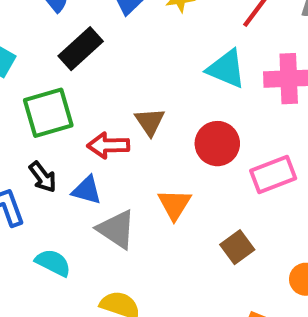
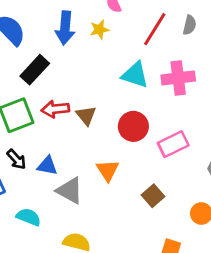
red arrow: (108, 145) -> (55, 109), moved

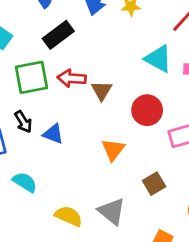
gray triangle: (70, 191) -> (112, 211), moved

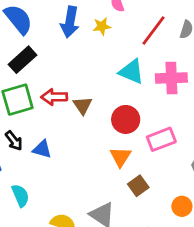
black rectangle: (58, 35) -> (23, 60), moved
orange triangle: (113, 150) -> (120, 157), moved
cyan semicircle: (25, 182) -> (20, 196), turned 40

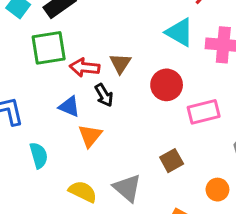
red arrow: (54, 97) -> (85, 67), moved
black arrow: (14, 141) -> (104, 95), moved
orange triangle: (120, 157) -> (90, 136), moved

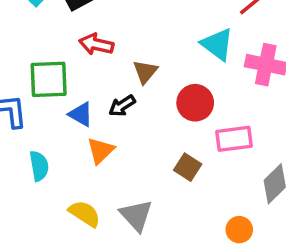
green square: (49, 48) -> (49, 79), moved
red arrow: (85, 67) -> (96, 44), moved
black arrow: (104, 95) -> (122, 106), turned 80
brown square: (172, 161) -> (188, 167), moved, turned -35

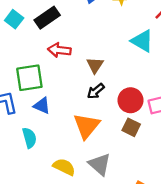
red circle: (195, 103) -> (130, 100), moved
black arrow: (122, 106) -> (96, 91), moved
blue triangle: (81, 114) -> (42, 106), moved
orange triangle: (101, 151) -> (87, 126), moved, size x1.4

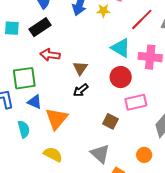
cyan square: (14, 19) -> (12, 28), turned -35
red circle: (130, 100) -> (121, 77), moved
orange triangle: (87, 126) -> (57, 119), moved
gray triangle: (100, 164) -> (100, 154), moved

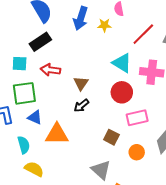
cyan square: (12, 28) -> (20, 64), moved
orange triangle: (57, 119) -> (57, 134), turned 50
yellow semicircle: (53, 154) -> (34, 169), moved
orange circle: (144, 155) -> (137, 152), moved

